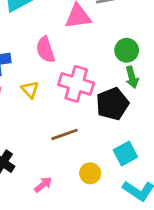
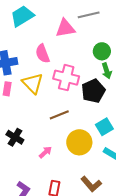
yellow triangle: (30, 90) -> (33, 83), size x1.6
yellow circle: (90, 173) -> (79, 142), size x1.6

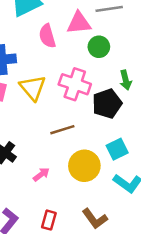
green circle: (102, 51) -> (99, 47), moved
pink semicircle: (43, 54) -> (47, 36), moved

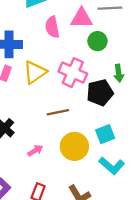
yellow triangle: (33, 88) -> (35, 72), turned 30

